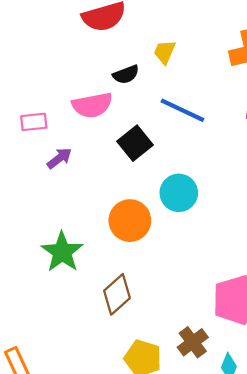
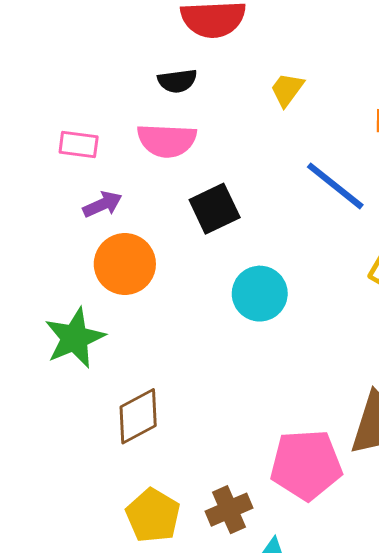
black semicircle: (126, 74) -> (177, 81), moved
blue line: (182, 110) -> (335, 186), moved
orange circle: (130, 221) -> (125, 264), moved

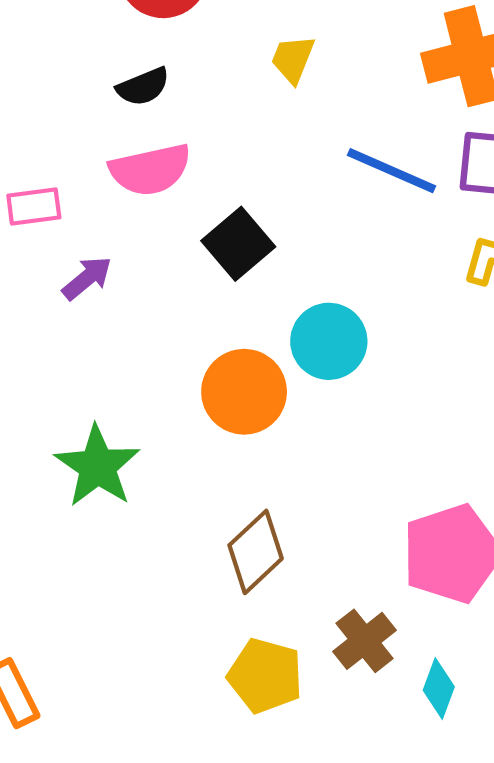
orange circle: (125, 264) -> (244, 392), moved
brown diamond: (138, 416) -> (256, 552), moved

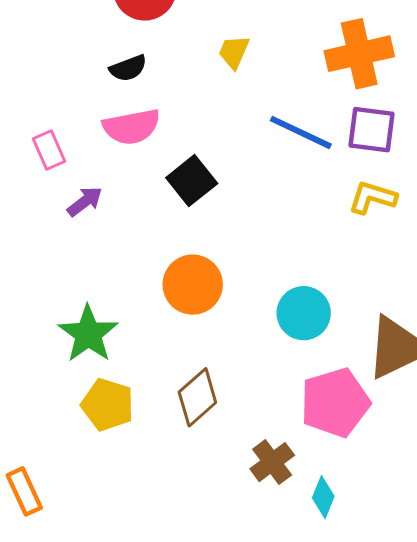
pink rectangle: (34, 206) -> (49, 150), turned 72
cyan circle: (329, 341) -> (304, 313), moved
yellow pentagon: (265, 676) -> (108, 405), moved

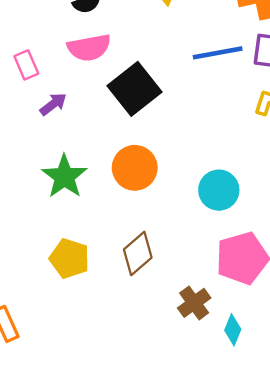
blue line: (301, 132) -> (218, 53), turned -36
black square: (192, 181) -> (135, 89), size x1.4
green star: (88, 334) -> (64, 177), moved

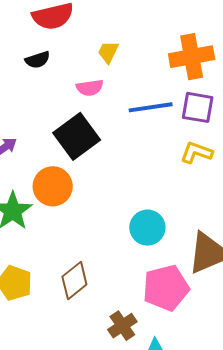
pink semicircle: (89, 48) -> (90, 88), moved, size x0.7
orange circle: (135, 168) -> (53, 186), moved

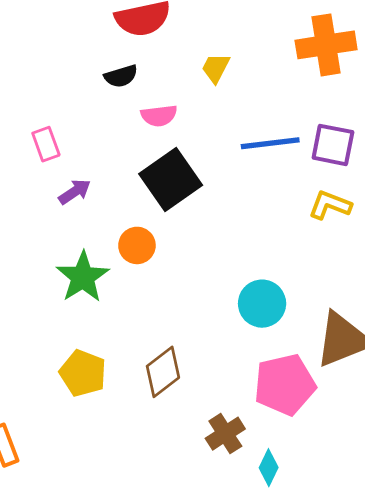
orange cross: (192, 57) -> (326, 45), moved
pink semicircle: (90, 88) -> (159, 116), moved
orange circle: (53, 186) -> (137, 245), size x0.7

